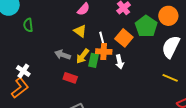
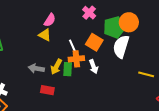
orange circle: (168, 16) -> (129, 22), moved
green pentagon: (146, 26) -> (114, 27), turned 30
yellow triangle: (80, 31) -> (45, 35), moved
white semicircle: (171, 47) -> (121, 47), moved

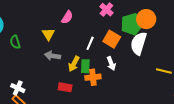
yellow triangle: (45, 35) -> (48, 34), moved, turned 32
white line: (73, 46) -> (90, 43), turned 48
orange cross: (76, 59) -> (93, 77), moved
gray arrow: (36, 68) -> (52, 56), moved

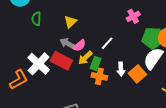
pink semicircle: (67, 17) -> (79, 46), moved
orange square: (112, 39) -> (137, 74), moved
red rectangle: (65, 87) -> (61, 61), moved, size x1.5
white cross: (18, 88) -> (39, 64), moved, size x1.6

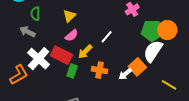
gray arrow: (68, 43) -> (28, 32), moved
pink semicircle: (79, 46) -> (71, 35), moved
green rectangle: (95, 64) -> (72, 71), moved
white arrow: (121, 69) -> (125, 74), moved, turned 56

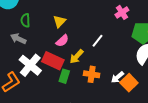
orange square: (137, 67) -> (129, 83), moved

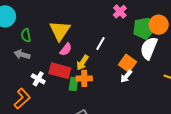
yellow triangle: (59, 21) -> (60, 31), size x1.6
white cross: (30, 65) -> (38, 79), size x0.6
orange cross: (92, 74) -> (84, 78), moved
orange square: (129, 83) -> (128, 63), moved

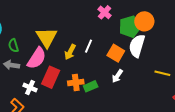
pink semicircle: (66, 49) -> (37, 58), moved, size x1.6
yellow arrow: (82, 63) -> (70, 52), moved
orange square: (128, 63) -> (116, 53), moved
red rectangle: (60, 71) -> (51, 77), turned -75
green rectangle: (74, 84) -> (91, 86), moved, turned 64

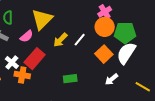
orange circle: (144, 21) -> (105, 27), moved
pink semicircle: (37, 58) -> (27, 36), size x0.6
white arrow: (117, 76) -> (111, 79), moved
orange cross: (76, 82) -> (22, 75), moved

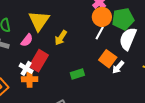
white line: (80, 40) -> (100, 33), moved
orange square: (104, 54) -> (108, 59), moved
white cross: (12, 62) -> (26, 68), moved

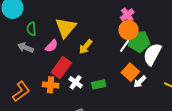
green pentagon: (123, 19) -> (139, 42), moved
white cross: (26, 68) -> (76, 82), moved

